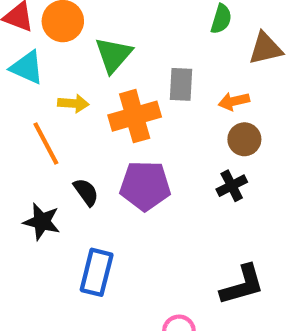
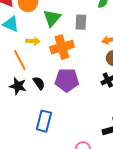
gray rectangle: (181, 84) -> (81, 22), moved
black star: (42, 222) -> (18, 86), moved

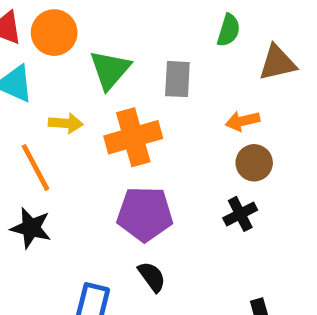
black semicircle: (39, 83) -> (152, 277), moved

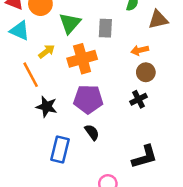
yellow arrow: (66, 123) -> (47, 51), turned -42
black star: (31, 228) -> (47, 107), moved

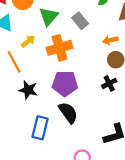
gray rectangle: (105, 28) -> (80, 21), turned -42
black semicircle: (92, 132) -> (68, 113), size x1.5

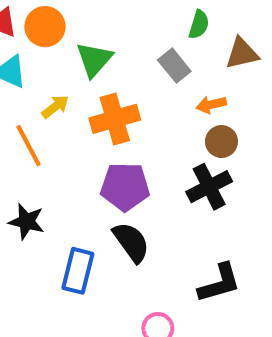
gray rectangle: (80, 21) -> (174, 66), moved
black cross: (109, 83) -> (209, 187), size x1.5
black star: (28, 90) -> (27, 222), moved

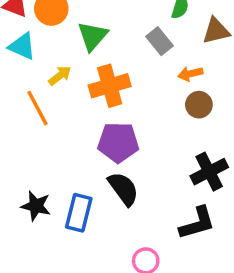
black cross: (209, 187) -> (209, 172), moved
black star: (27, 222) -> (36, 206), moved

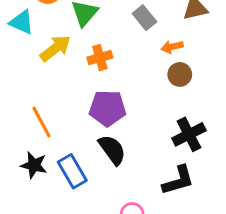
yellow arrow: (60, 75) -> (55, 48), size x1.5
orange cross: (110, 86) -> (100, 58), size x0.7
orange line: (38, 108) -> (42, 122), moved
blue rectangle: (79, 213) -> (72, 171), turned -44

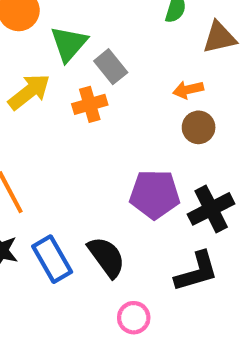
gray rectangle: (144, 18) -> (111, 67), moved
purple pentagon: (108, 108) -> (155, 194), moved
black semicircle: (112, 150) -> (107, 257), moved

